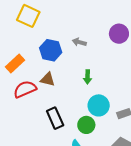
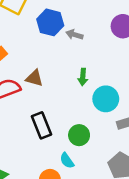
blue hexagon: (51, 50) -> (50, 22), moved
cyan circle: (99, 105) -> (106, 99), moved

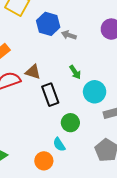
green arrow: (83, 77) -> (75, 72), turned -40
black rectangle: (42, 125) -> (50, 95), moved

